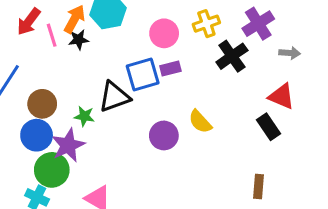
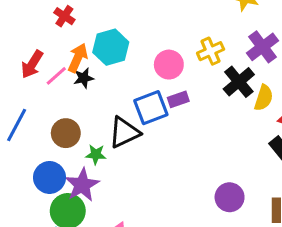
pink line: (52, 35) -> (56, 76), turned 70
brown circle: (42, 104) -> (66, 133), moved
yellow semicircle: (200, 122) -> (264, 98), moved, turned -115
purple circle: (164, 135) -> (230, 197), moved

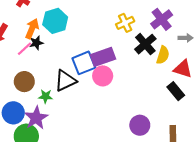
pink circle: (169, 65) -> (103, 76), moved
pink line: (56, 76) -> (25, 49), moved
purple rectangle: (178, 99) -> (103, 57), size x1.6

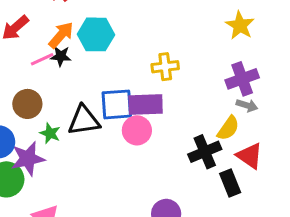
yellow cross: (125, 23) -> (165, 67), moved
gray arrow: (186, 38) -> (247, 105), moved
black cross: (145, 44) -> (205, 152), moved

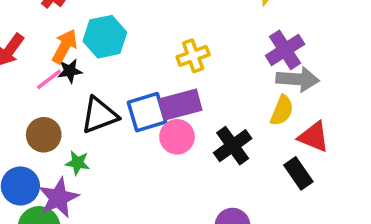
gray arrow: (247, 105) -> (298, 79), size x1.6
black triangle: (84, 120) -> (99, 115), moved
black cross: (205, 152) -> (233, 146), moved

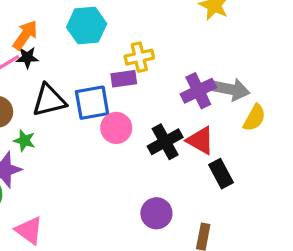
cyan hexagon: (105, 37) -> (87, 25), moved
purple cross: (285, 50) -> (198, 91), moved
purple rectangle: (180, 105) -> (124, 79), moved, size x0.7
yellow semicircle: (282, 110) -> (254, 118), moved
red triangle: (314, 137) -> (200, 140), moved

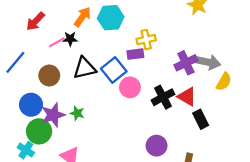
orange arrow: (25, 35) -> (82, 17), moved
blue square: (92, 103) -> (114, 70), turned -30
green star: (24, 141) -> (77, 113), moved

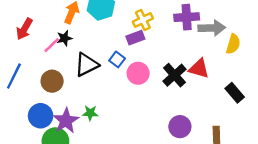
purple cross: (186, 63) -> (187, 17), moved, turned 35
blue square: (114, 70) -> (117, 59), size x0.6
black rectangle: (201, 119) -> (235, 93), moved

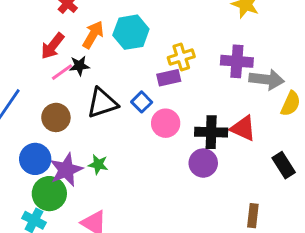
red arrow: (24, 29) -> (52, 46), moved
black cross: (175, 75) -> (211, 132), turned 35
purple circle: (180, 127) -> (203, 163), moved

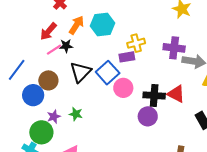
blue square: (142, 102) -> (108, 73), size x1.6
black triangle: (102, 103) -> (81, 72), turned -30
blue circle: (35, 159) -> (33, 95), moved
purple star: (66, 170) -> (54, 117), size x0.6

